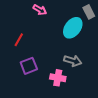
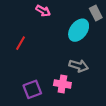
purple square: (29, 66) -> (32, 89), moved

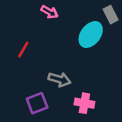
gray arrow: (79, 66) -> (59, 79), moved
pink cross: (62, 84) -> (84, 103), moved

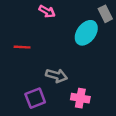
red line: (23, 49) -> (22, 47), turned 63

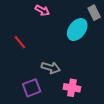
red line: (22, 47) -> (20, 42), turned 48

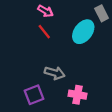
red line: (20, 42) -> (44, 32), moved

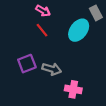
purple square: (34, 95) -> (27, 64), moved

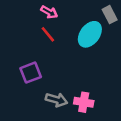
gray arrow: (52, 69) -> (57, 100), moved

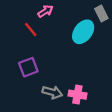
pink arrow: (49, 12) -> (45, 11), turned -63
red line: (48, 34) -> (31, 30), moved

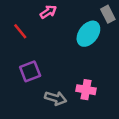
red line: (31, 30) -> (20, 31), moved
pink cross: (77, 95) -> (86, 90), moved

